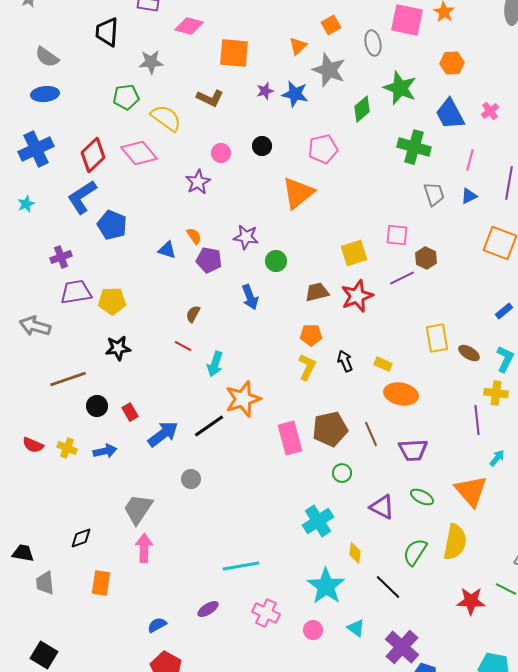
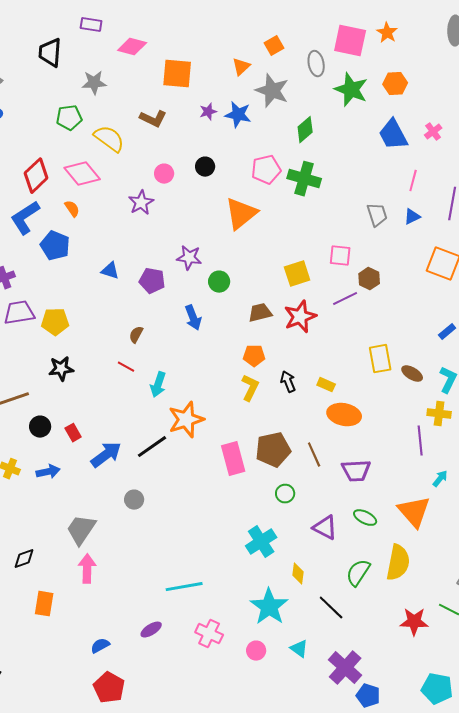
green star: (400, 88) -> (351, 90), moved
green cross: (414, 147) -> (304, 179), moved
orange semicircle: (194, 236) -> (72, 209), moved

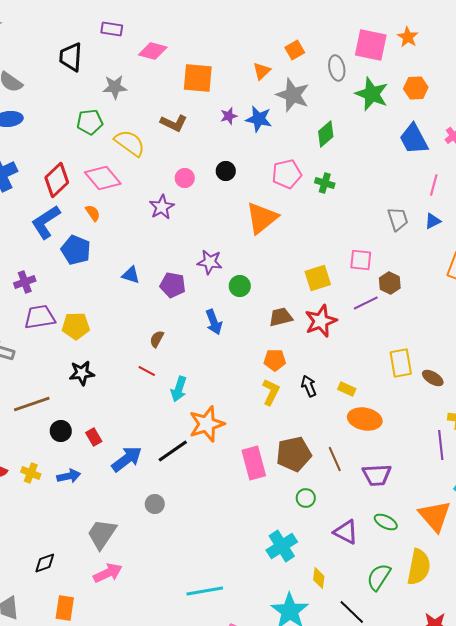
green cross: (304, 179) -> (325, 183), size x0.6
pink arrow: (87, 569) -> (108, 573), turned 64

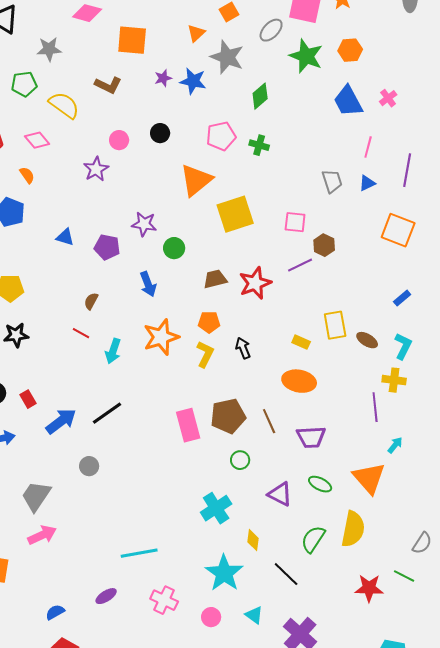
gray ellipse: (337, 68) -> (271, 30), turned 55
pink diamond: (103, 178) -> (37, 140), size x0.7
yellow square: (318, 278) -> (235, 214), moved, size x1.4
yellow rectangle: (347, 389) -> (301, 342), moved
orange star: (207, 424) -> (161, 337), moved

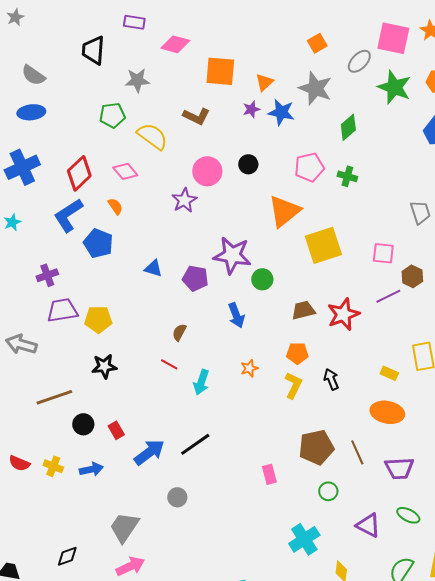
orange triangle: (196, 33) -> (264, 82), moved
pink circle: (119, 140) -> (207, 171), size x1.5
purple star: (144, 224) -> (232, 255), size x1.5
orange star: (161, 337) -> (249, 368), size x0.5
pink rectangle: (188, 425) -> (269, 474), moved, size x0.6

